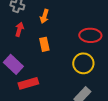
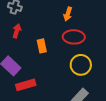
orange arrow: (44, 16) -> (68, 14), moved
red ellipse: (90, 35) -> (74, 37), moved

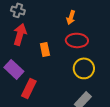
red arrow: (17, 31) -> (20, 34), size x1.5
red rectangle: (26, 85) -> (29, 88), turned -48

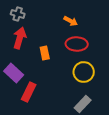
orange arrow: (71, 17) -> (71, 21), turned -80

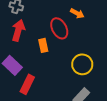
orange arrow: (71, 21) -> (77, 13), moved
red ellipse: (77, 44) -> (59, 28), moved, turned 60

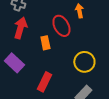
orange arrow: (77, 13) -> (79, 11), turned -128
red rectangle: (27, 84) -> (44, 82), moved

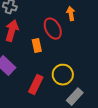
yellow circle: (84, 62) -> (63, 75), moved

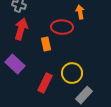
red ellipse: (53, 29) -> (62, 27), turned -60

